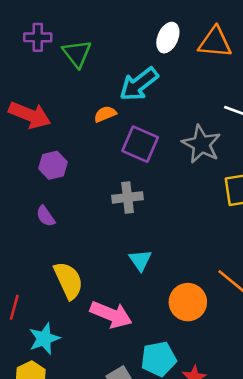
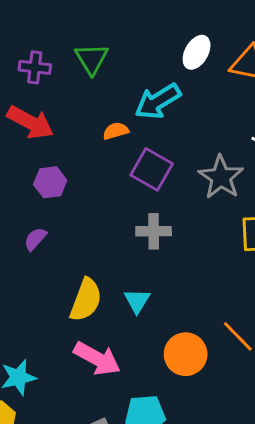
purple cross: (38, 37) -> (35, 67), moved
gray cross: (128, 197) -> (154, 231), moved
purple semicircle: (45, 216) -> (35, 239), turned 70
yellow semicircle: (68, 280) -> (86, 300), moved, turned 39

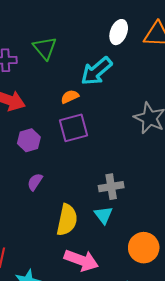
purple square: (152, 169) -> (74, 128), moved, turned -36
gray cross: (154, 231) -> (111, 187), moved
purple semicircle: (35, 239) -> (35, 182), moved

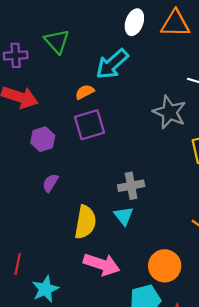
orange circle: (144, 248) -> (165, 266), moved

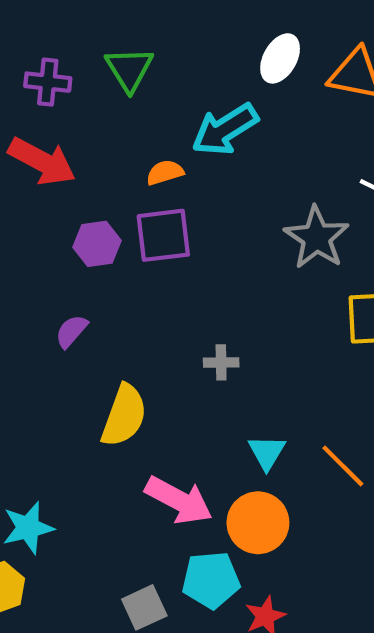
purple hexagon: (43, 139) -> (97, 244), moved
gray cross: (131, 186) -> (221, 362), size x0.7
cyan triangle: (124, 216) -> (267, 452), moved
pink arrow: (102, 264) -> (179, 500), moved

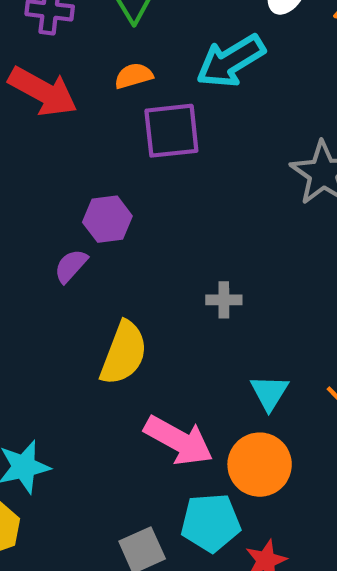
orange semicircle: (165, 172) -> (134, 76), moved
purple square: (163, 235) -> (171, 131), moved
purple hexagon: (97, 244) -> (107, 219), moved

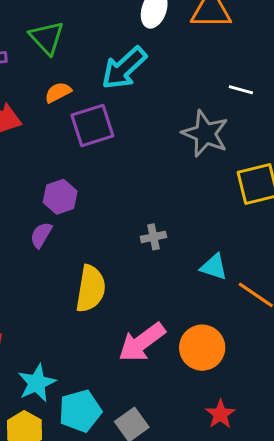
cyan triangle: (269, 393) -> (214, 267), moved, turned -32
pink arrow: (179, 441) -> (142, 342), turned 126
cyan pentagon: (211, 523) -> (80, 411), moved

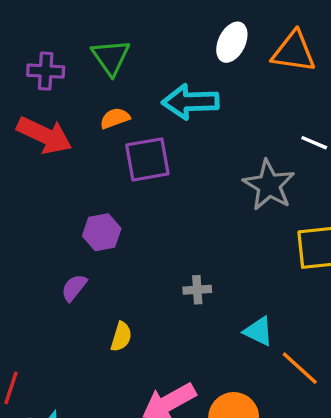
cyan arrow: (124, 68) -> (190, 102), turned 33
purple semicircle: (41, 235) -> (74, 288), moved
yellow semicircle: (91, 289) -> (121, 337), size x0.6

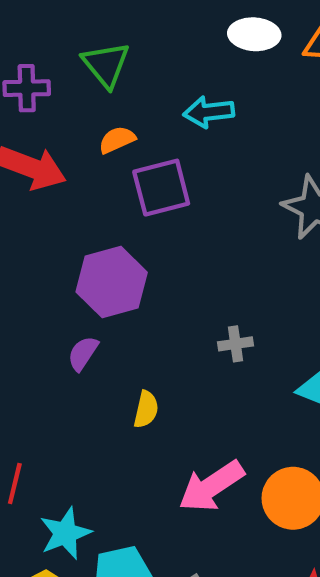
white ellipse: (232, 42) -> (254, 34), turned 72
cyan arrow: (190, 102) -> (209, 112), size x0.7
purple hexagon: (102, 232) -> (112, 282), size x1.5

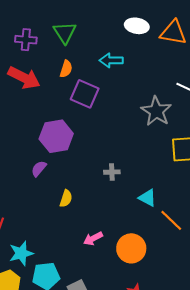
orange semicircle: (117, 140) -> (66, 69), turned 126
purple square: (161, 188) -> (85, 94), turned 32
pink arrow: (211, 486) -> (93, 238), size x0.6

